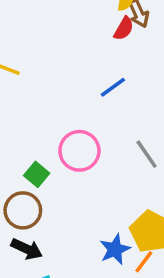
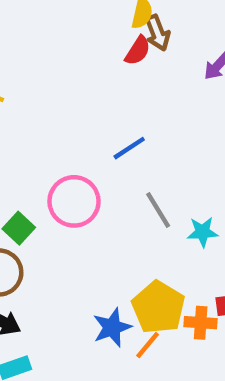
blue line: (113, 87) -> (129, 148), moved

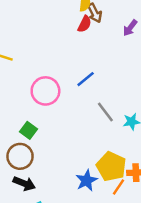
pink circle: (74, 201) -> (45, 91), moved
orange line: (148, 345) -> (119, 187), moved

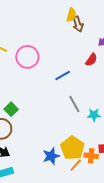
red semicircle: (85, 24) -> (91, 60), moved
pink circle: (45, 91) -> (27, 57), moved

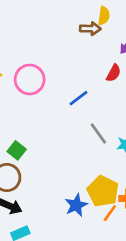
yellow semicircle: (71, 15) -> (104, 16), moved
brown arrow: (78, 24) -> (90, 29), turned -63

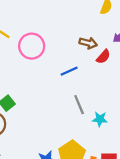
brown arrow: (90, 29) -> (88, 43), moved

